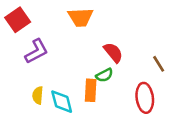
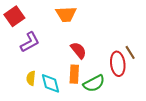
red semicircle: (113, 53) -> (78, 50), moved
green semicircle: (104, 75) -> (94, 83), moved, size x1.5
red ellipse: (145, 98) -> (118, 64), moved

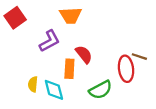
purple L-shape: (30, 42) -> (49, 41), moved
brown line: (130, 52) -> (139, 57), turned -40
orange rectangle: (74, 74) -> (69, 69), moved

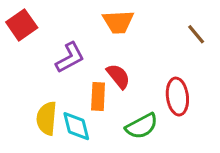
orange trapezoid: (71, 16) -> (118, 22), moved
brown line: (139, 57) -> (196, 34), moved, turned 32
yellow semicircle: (33, 84) -> (47, 118), size x1.5

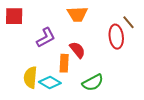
red square: (22, 25) -> (14, 16), turned 36
red ellipse: (177, 97) -> (116, 37), moved
cyan diamond: (76, 126) -> (50, 83), turned -45

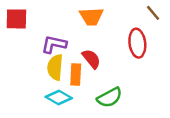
brown line: (128, 22) -> (153, 13), moved
purple L-shape: (46, 38) -> (54, 44), turned -140
yellow semicircle: (30, 77) -> (55, 67), moved

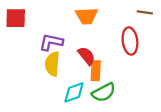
brown line: (153, 13) -> (145, 12), turned -42
orange rectangle: (76, 75) -> (96, 71), moved
cyan diamond: (59, 98) -> (74, 92), moved, turned -50

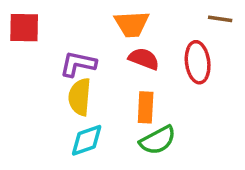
red semicircle: (87, 56) -> (144, 59), moved, turned -30
cyan diamond: (74, 92) -> (87, 140), moved

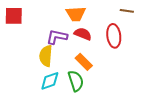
purple L-shape: (78, 64) -> (57, 37), moved
orange rectangle: (146, 107) -> (84, 62), turned -48
green semicircle: (158, 140) -> (76, 81), moved, turned -80

